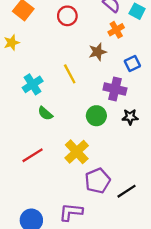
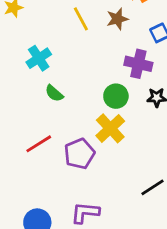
yellow line: (70, 74) -> (81, 19), moved
yellow cross: (77, 152) -> (110, 128), moved
purple pentagon: (98, 181) -> (79, 154), moved

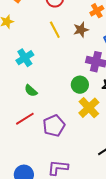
green semicircle: (54, 93) -> (31, 91), moved
yellow cross: (110, 128) -> (89, 108), moved

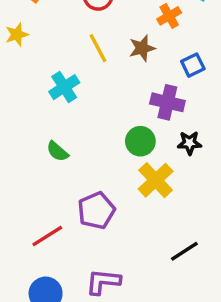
cyan cross: (25, 58) -> (64, 87), moved
red line: (25, 119) -> (47, 236), moved

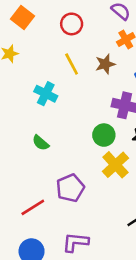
cyan cross: (64, 87) -> (46, 94), turned -30

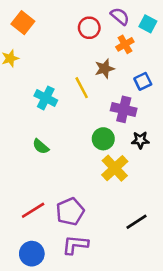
red circle: (72, 24) -> (89, 28), moved
yellow line: (72, 64) -> (82, 88), moved
purple pentagon: (70, 188) -> (70, 212), moved

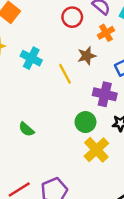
cyan cross: (46, 98) -> (31, 58), moved

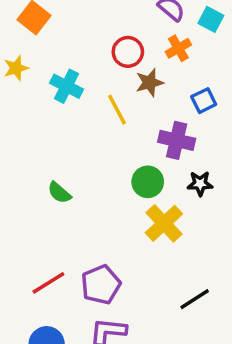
red circle: (72, 17) -> (128, 52), moved

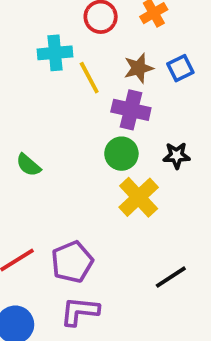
brown star: (150, 83) -> (139, 68), moved
cyan cross: (66, 86) -> (55, 53), moved, turned -32
purple cross: (177, 140) -> (131, 110), moved

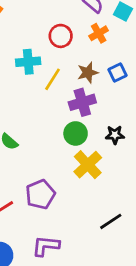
yellow line: (89, 78) -> (53, 79), turned 60
purple cross: (131, 110) -> (82, 102), turned -30
purple pentagon: (72, 262) -> (40, 194), moved

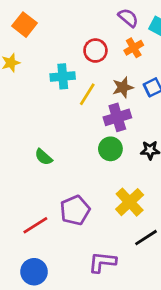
yellow cross: (88, 165) -> (130, 202), moved
purple L-shape: (46, 246) -> (102, 262), moved

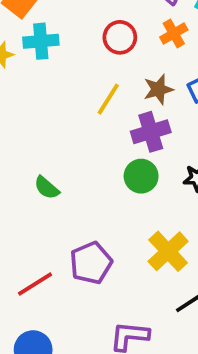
cyan cross: (63, 76) -> (41, 41), moved

